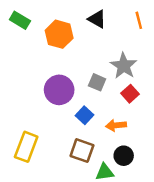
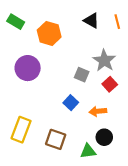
black triangle: (97, 19) -> (91, 21), moved
purple circle: (59, 90) -> (28, 68), moved
brown square: (82, 151) -> (56, 139), moved

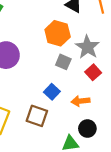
orange hexagon: (49, 33) -> (58, 33), moved
brown square: (56, 139) -> (37, 116), moved

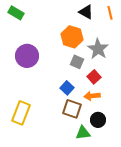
red square: (93, 72) -> (94, 77), moved
brown square: (37, 116) -> (72, 109), moved

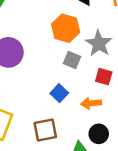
red square: (94, 77) -> (104, 77), moved, turned -32
brown square: (72, 109) -> (45, 130), moved, turned -30

